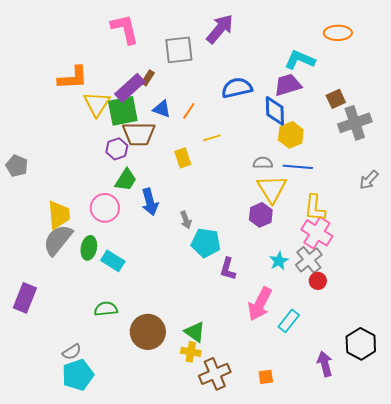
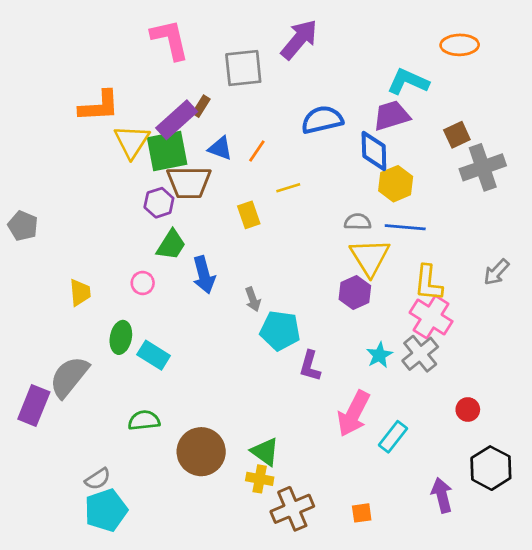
gray arrow: (369, 180) -> (496, 272), moved
pink circle: (105, 208) -> (143, 283), size x0.6
yellow trapezoid: (59, 215) -> (80, 293), size x0.7
gray semicircle: (58, 240) -> (69, 377), moved
red circle: (318, 281) -> (468, 410), moved

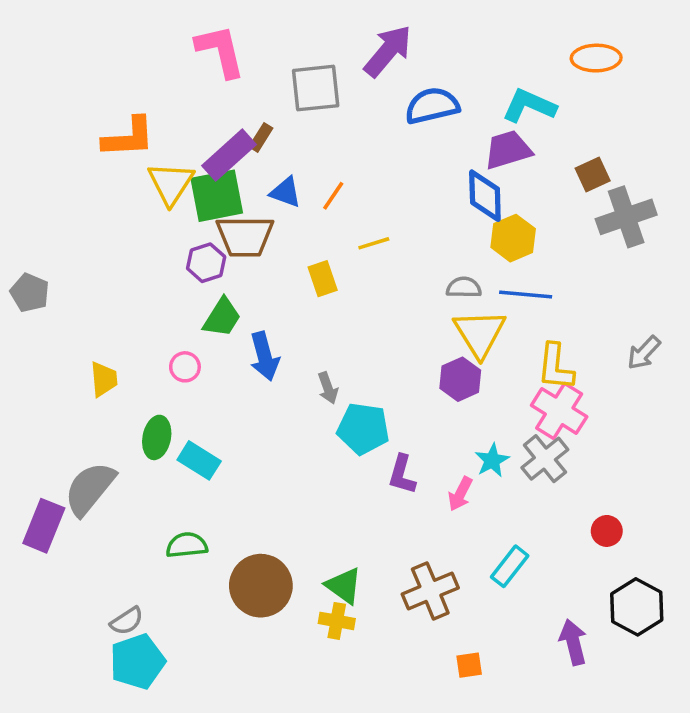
blue semicircle: (322, 120) -> (432, 106), moved
pink arrow: (354, 414) -> (460, 494), moved, size x0.6
brown cross: (292, 509) -> (430, 591), moved

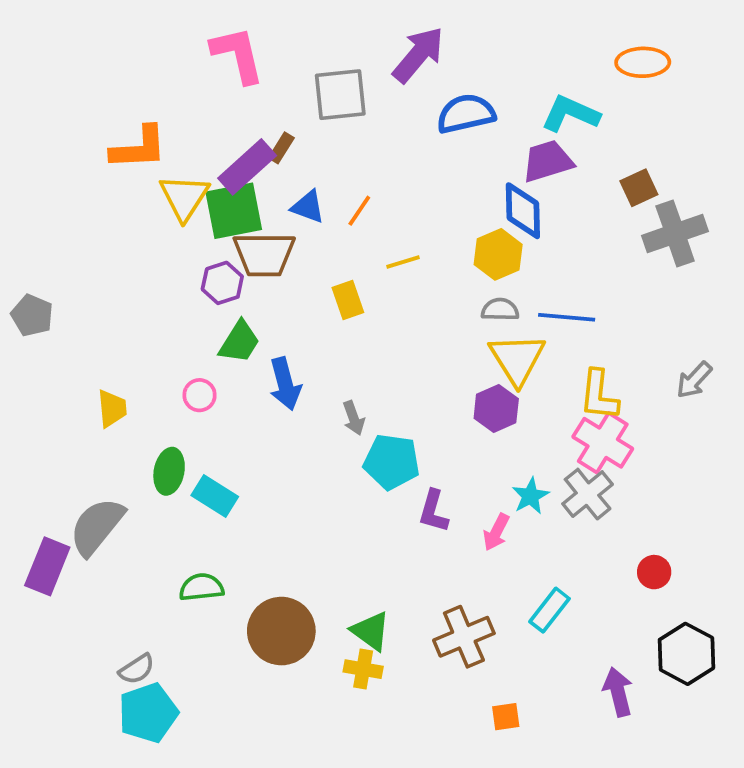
yellow hexagon: (513, 238) -> (498, 254), moved

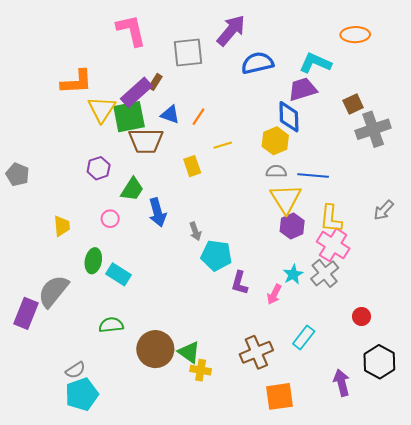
purple hexagon: (222, 283) -> (99, 168), moved
purple hexagon: (496, 408) -> (292, 226), moved
green triangle: (371, 631) -> (189, 352), moved
orange square: (506, 717) -> (279, 396), size x1.8

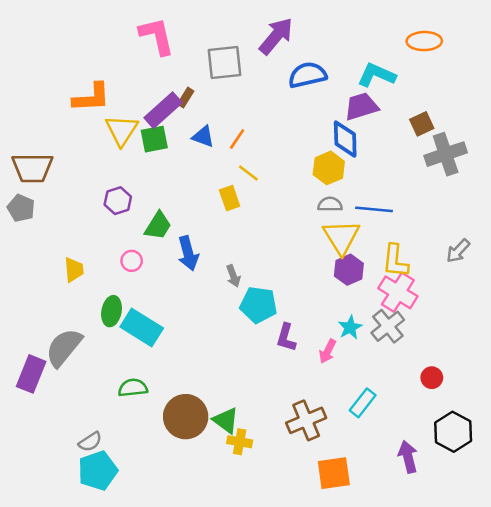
green square: (129, 117) -> (154, 139), size x0.7
brown trapezoid: (146, 141) -> (32, 168), moved
yellow line: (223, 145) -> (248, 173), moved, turned 54
cyan rectangle: (119, 274) -> (142, 327), size x1.4

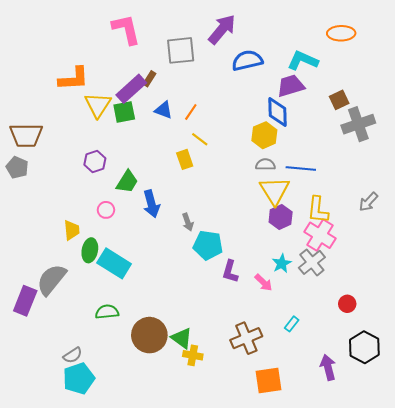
yellow trapezoid: (74, 270) -> (72, 230), moved
pink arrow: (328, 351) -> (263, 283), turned -72
cyan rectangle: (363, 403) -> (292, 324), size x0.7

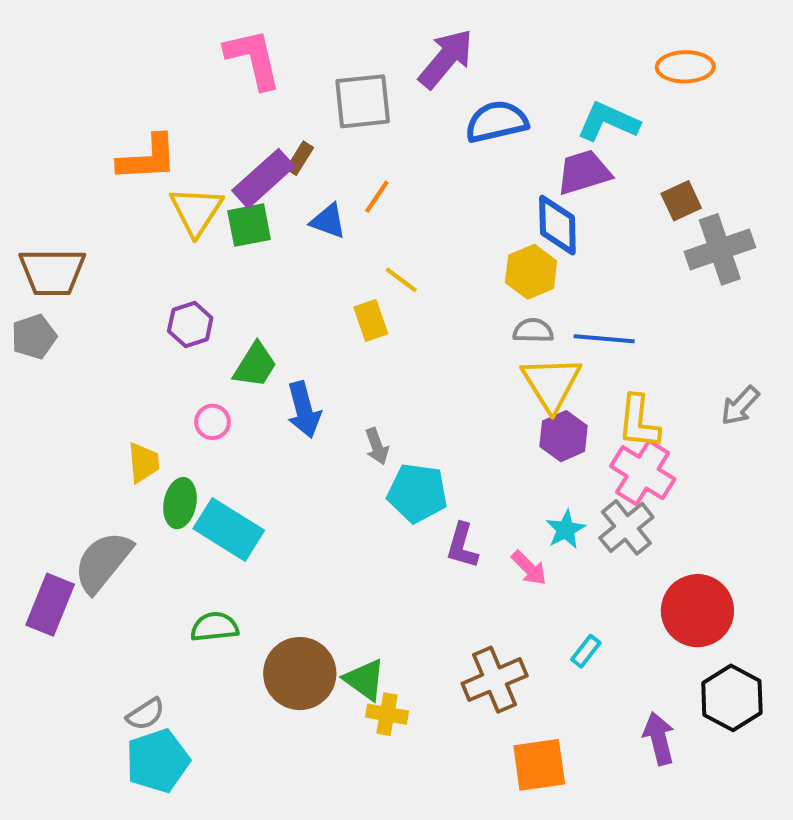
orange line: (191, 112) -> (377, 197), moved
gray pentagon: (17, 168) -> (34, 337), turned 30
red circle: (347, 304) -> (697, 611), size x2.0

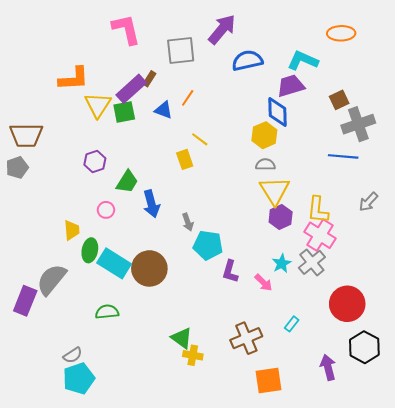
blue line: (604, 339) -> (343, 156), moved
brown circle: (300, 674) -> (149, 268), moved

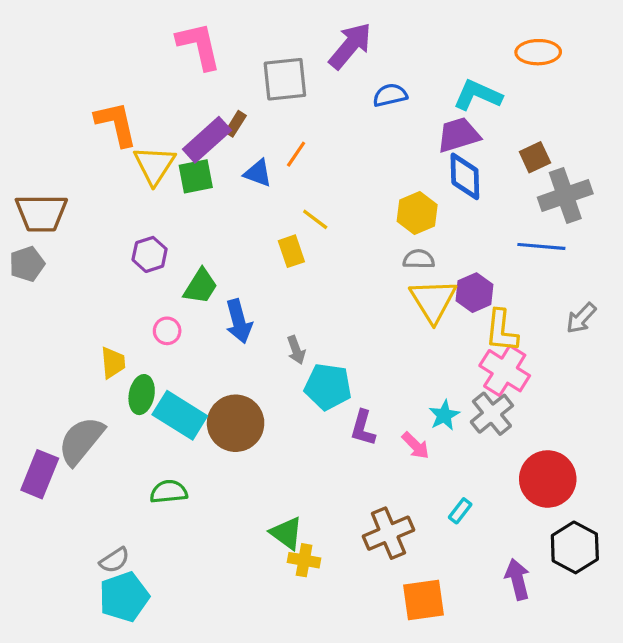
blue semicircle: (247, 61) -> (390, 95), size x0.7
orange L-shape: (74, 79) -> (116, 124), turned -100
blue diamond: (278, 112) -> (465, 176), moved
purple hexagon: (281, 217) -> (474, 293), moved

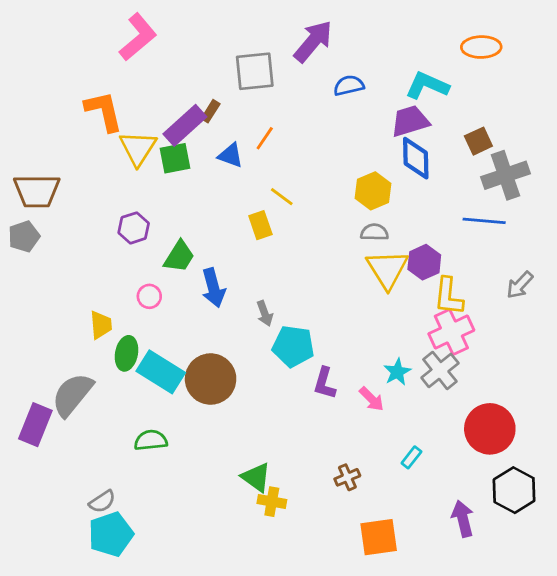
pink L-shape: (199, 46) -> (138, 37), moved, turned 63
pink cross: (505, 371) -> (451, 332), turned 33
brown cross: (388, 533) -> (347, 477), size x0.6

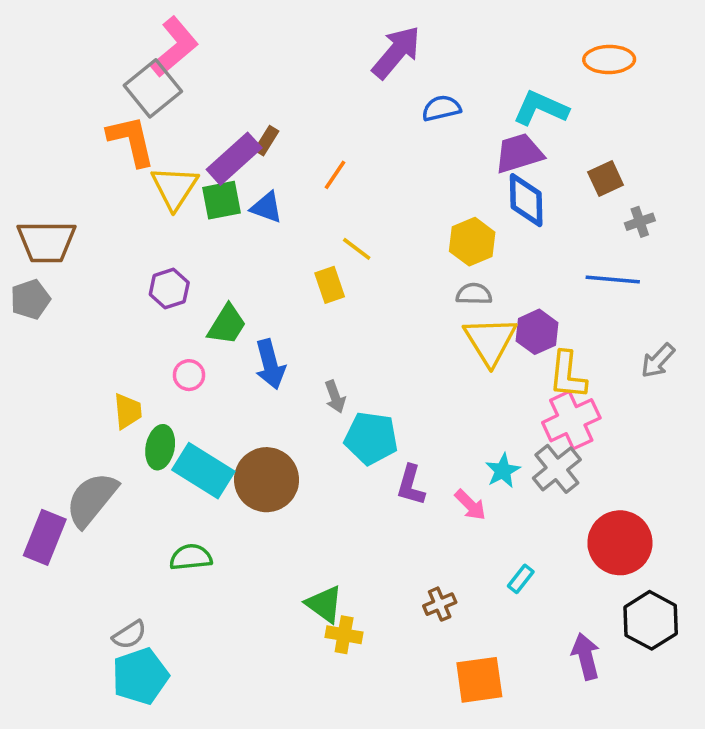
gray square: (255, 71) -> (153, 88), moved, turned -33
blue triangle: (231, 155) -> (267, 207), moved
gray cross: (505, 175) -> (640, 222), size x0.5

